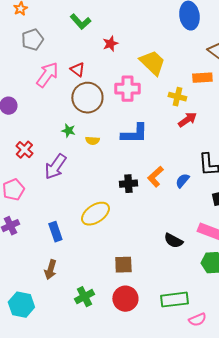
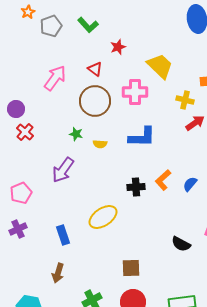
gray pentagon: (32, 40) -> (51, 26), moved
red triangle: (77, 70) -> (95, 69), moved
red cross: (24, 150) -> (25, 132), moved

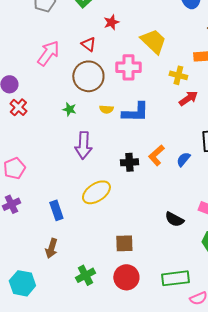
yellow semicircle: (100, 144) -> (106, 109), moved
purple arrow: (63, 170) -> (83, 145), moved, turned -32

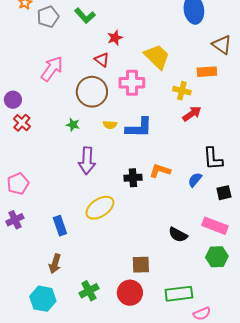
red triangle: (88, 44) -> (102, 60), moved
orange L-shape: (156, 155) -> (160, 171), turned 60
blue semicircle: (183, 159) -> (195, 180), moved
brown square: (124, 243) -> (141, 265), moved
cyan hexagon: (22, 283) -> (43, 299), moved

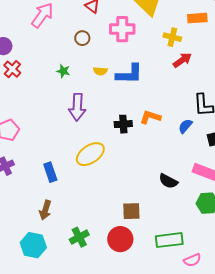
brown circle: (92, 92) -> (82, 38), size x0.5

